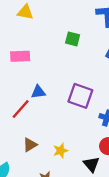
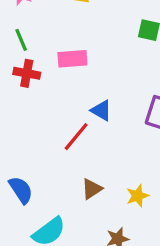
blue triangle: (38, 92) -> (101, 110), turned 40

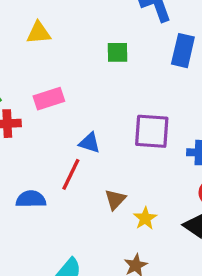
brown triangle: (92, 189) -> (115, 199), moved
blue semicircle: (21, 190) -> (31, 199), moved, turned -44

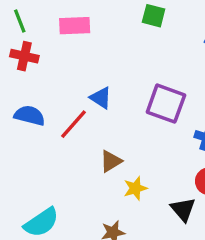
pink rectangle: (49, 99) -> (75, 26), moved
blue semicircle: (31, 199) -> (30, 116), moved

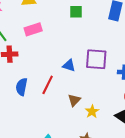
blue triangle: (101, 98) -> (69, 65), moved
blue semicircle: (30, 116) -> (22, 87), turned -78

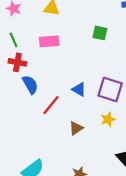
blue semicircle: (22, 87) -> (30, 85), moved, turned 126
yellow star: (92, 112) -> (108, 119), moved

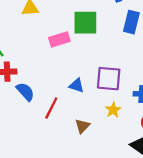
green square: (100, 33) -> (85, 23), size x1.6
pink rectangle: (49, 41) -> (59, 39), moved

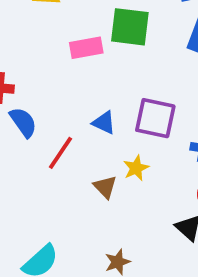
yellow star: (113, 110) -> (136, 168), moved
brown triangle: (82, 126) -> (105, 187), turned -35

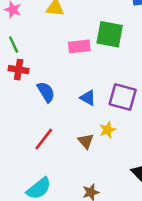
blue semicircle: (23, 122) -> (46, 92), moved
red line: (61, 153) -> (44, 139), moved

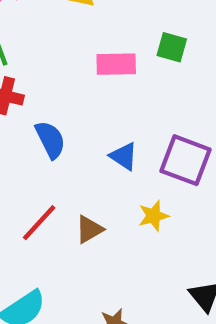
green square: (110, 34) -> (172, 47), size x0.6
brown triangle: (86, 141) -> (89, 229), moved, turned 35

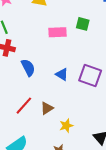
yellow star: (153, 216) -> (66, 126), moved

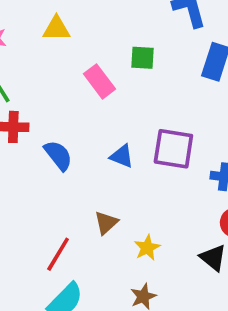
pink rectangle: (57, 32) -> (99, 81), turned 66
red line: (24, 106) -> (58, 254), moved

